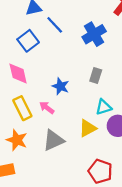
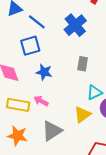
blue square: (28, 41) -> (30, 46), moved, turned 30
blue star: (61, 86) -> (44, 72), moved
yellow rectangle: (22, 108) -> (18, 105), turned -45

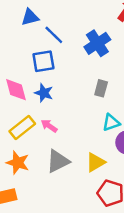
blue star: (44, 72) -> (44, 93), moved
yellow rectangle: (18, 105) -> (22, 128), turned -55
yellow triangle: (82, 115) -> (95, 162), moved

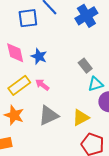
blue square: (43, 61) -> (28, 18), moved
gray rectangle: (101, 88) -> (85, 66), moved, turned -56

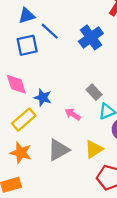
blue star: (39, 56) -> (43, 98), moved
pink arrow: (42, 85) -> (73, 114), moved

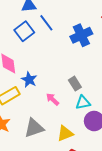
blue square: (27, 45) -> (24, 31), turned -36

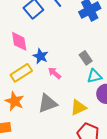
pink arrow: (53, 99) -> (54, 73), moved

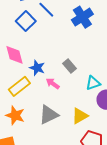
gray rectangle: (86, 58) -> (70, 66), moved

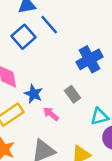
blue cross: (82, 17) -> (90, 59), moved

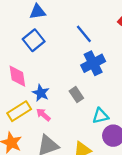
blue line: (49, 25) -> (84, 34), moved
pink arrow: (51, 114) -> (43, 115), moved

